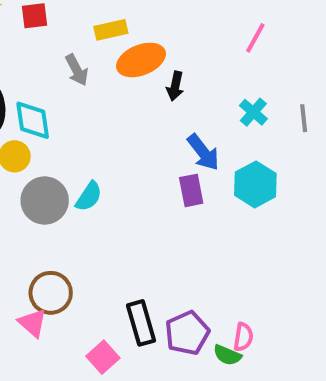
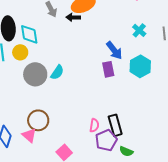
black arrow: (175, 86) -> (73, 17), moved, turned 80
black rectangle: (141, 323) -> (115, 125), moved
pink semicircle: (243, 337) -> (94, 125), moved

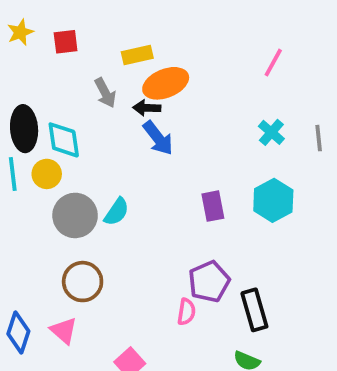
blue arrow: (114, 50) -> (158, 138), moved
brown circle: (38, 120) -> (83, 282), moved
black rectangle: (115, 125) -> (254, 310), moved
purple pentagon: (106, 140) -> (209, 282), moved

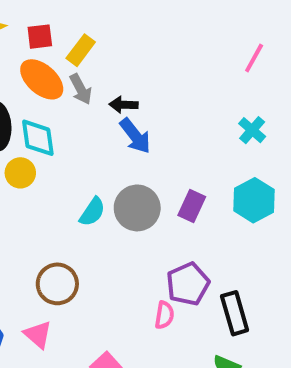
yellow rectangle: (137, 55) -> (81, 50), moved, turned -40
orange ellipse: (166, 83) -> (42, 79), moved, turned 63
purple rectangle: (213, 206) -> (192, 206), turned 36
gray circle: (75, 215) -> (137, 208), moved

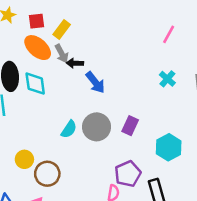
black arrow: (124, 105) -> (75, 63), moved
yellow circle: (20, 173) -> (24, 159), moved
cyan hexagon: (254, 200) -> (169, 147), moved

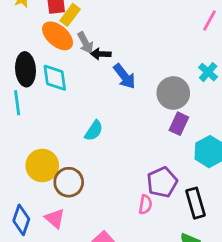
yellow rectangle: (62, 30) -> (70, 15), moved
purple rectangle: (130, 126) -> (179, 124), moved
gray circle: (97, 127) -> (173, 93), moved
yellow circle: (24, 159) -> (42, 165), size x1.5

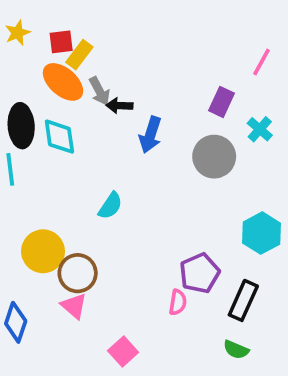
blue arrow: (124, 76) -> (150, 135), turned 56
purple rectangle: (179, 124) -> (221, 102), moved
black rectangle: (196, 203) -> (243, 300), turned 40
pink triangle: (55, 218) -> (74, 306), moved

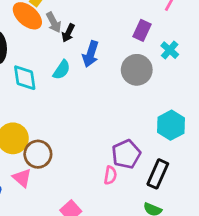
black arrow: (119, 106) -> (68, 33), turned -66
cyan diamond: (59, 137) -> (25, 78), moved
cyan semicircle: (110, 206) -> (62, 70), moved
pink triangle: (74, 306) -> (22, 178), moved

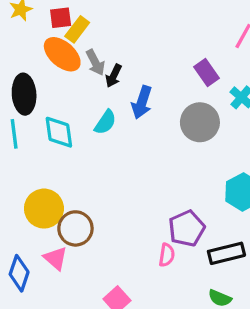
purple rectangle: (142, 30) -> (207, 73), turned -60
black rectangle: (158, 174) -> (226, 253), turned 52

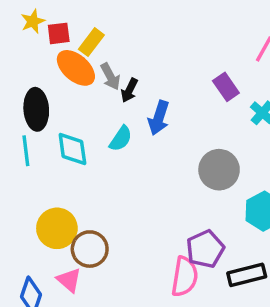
red square: (61, 18) -> (59, 33), moved
gray circle: (200, 122) -> (219, 170), moved
pink semicircle: (167, 255) -> (185, 277), size x1.6

